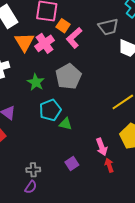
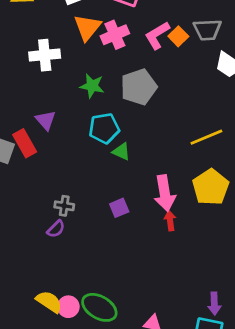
orange square: (63, 26) -> (178, 36), moved
green star: (36, 82) -> (92, 86), turned -30
pink arrow: (102, 147) -> (165, 193), size x1.4

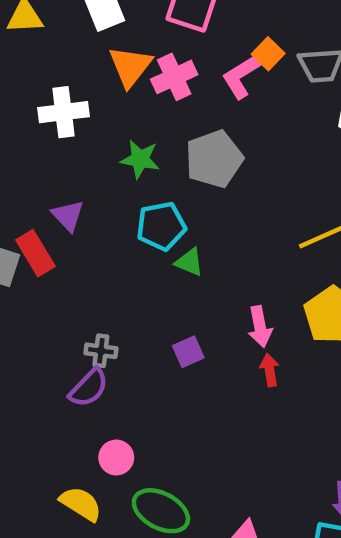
orange square: (178, 36) -> (268, 54), moved
pink arrow: (165, 193) -> (260, 327), size x0.7
purple semicircle: (56, 229) -> (89, 388), size x1.4
pink circle: (68, 307) -> (116, 457), moved

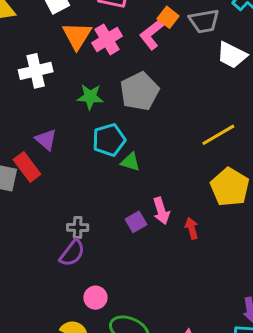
pink arrow: (260, 327) -> (161, 211), moved

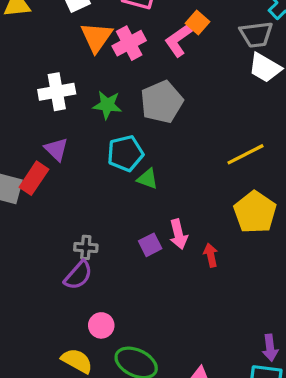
gray trapezoid: (204, 21) -> (256, 34), moved
white cross: (36, 71) -> (57, 92), moved
red rectangle: (27, 167) -> (34, 178), turned 68

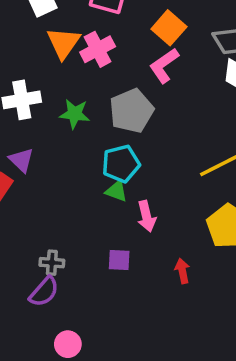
orange square: (197, 23) -> (169, 28), size x1.4
pink L-shape: (179, 40) -> (164, 66), moved
cyan pentagon: (125, 153) -> (121, 164), moved
pink arrow: (179, 234) -> (147, 216), moved
purple square: (150, 245) -> (119, 260), turned 30

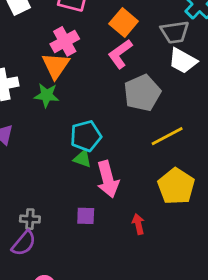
orange triangle: (63, 43) -> (56, 65), moved
gray pentagon: (131, 111) -> (142, 93), moved
pink arrow: (147, 216) -> (108, 179), size x1.4

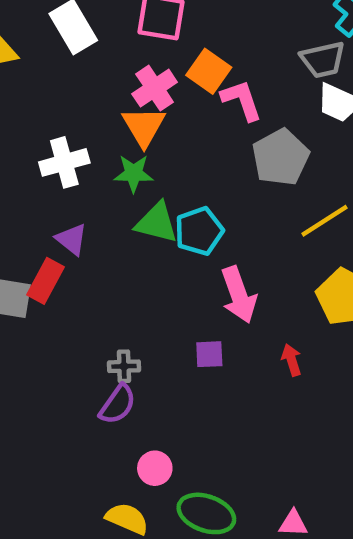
orange square: (124, 23) -> (209, 71), moved
pink L-shape: (120, 54) -> (242, 100), turned 112
green triangle: (82, 159) -> (157, 223), moved, size x1.5

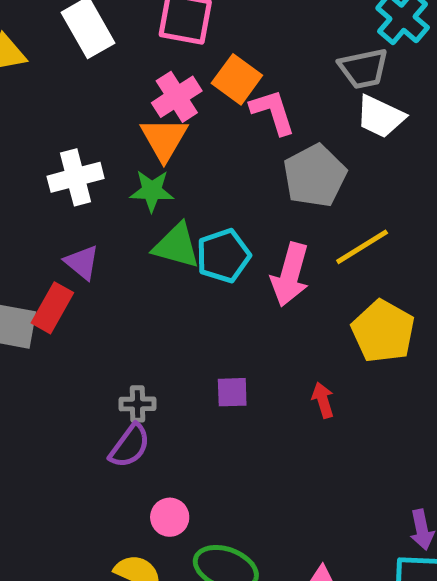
pink arrow: (239, 295) -> (290, 275), moved, turned 34

